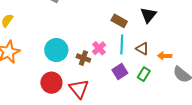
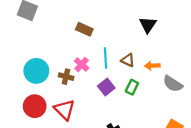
black triangle: (148, 15) -> (148, 25), moved
brown rectangle: (119, 21) -> (84, 29), moved

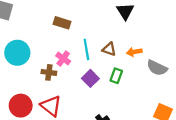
cyan circle: (36, 71) -> (17, 53), moved

